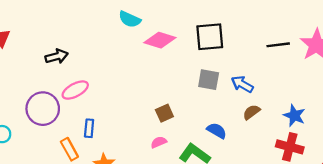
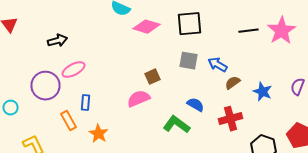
brown semicircle: (251, 112) -> (232, 83), moved
brown square: (164, 113) -> (152, 77), moved
pink semicircle: (159, 142) -> (138, 99), moved, size x1.6
red cross: (290, 147) -> (230, 119), moved, turned -30

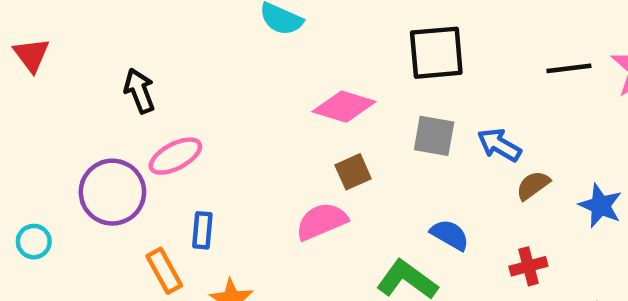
pink diamond: (146, 27) -> (344, 107), moved
black arrow: (58, 41) -> (139, 91), turned -96
red cross: (230, 119) -> (528, 266), size x0.7

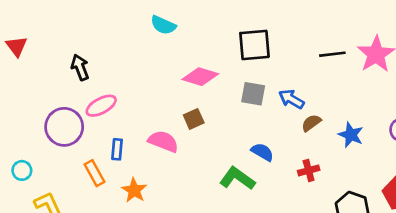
brown square: (353, 172) -> (194, 119), moved
pink semicircle: (322, 221) -> (163, 141), moved, turned 44
cyan circle: (34, 242) -> (22, 170), moved

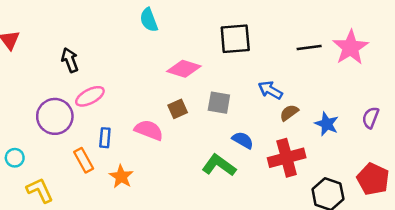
cyan semicircle: (163, 25) -> (149, 20), turned 45
gray square: (253, 94) -> (219, 103), moved
red cross: (309, 170) -> (287, 158), size x1.8

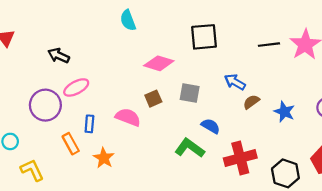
black arrow: (70, 60) -> (59, 56), turned -45
red cross: (287, 158) -> (240, 158), moved

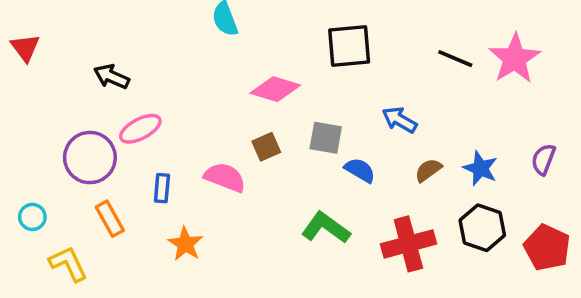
black line: (269, 45) -> (455, 59), turned 30
brown semicircle: (251, 102) -> (428, 170), moved
blue semicircle: (211, 126) -> (360, 170), moved
orange rectangle: (71, 144) -> (110, 219), moved
black hexagon: (285, 173) -> (482, 228), moved

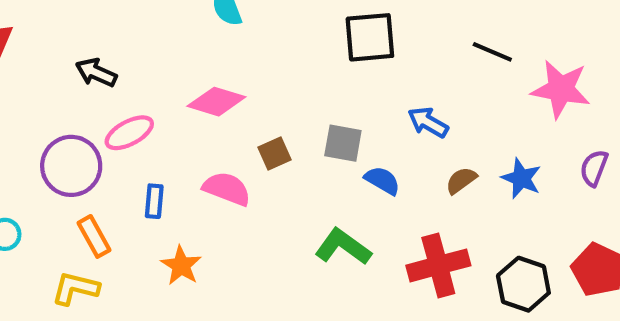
pink star: (515, 59) -> (561, 89), moved, turned -30
pink diamond: (275, 89) -> (216, 102), moved
black hexagon: (482, 228) -> (523, 284), moved
yellow L-shape: (68, 264) -> (75, 288), moved, turned -51

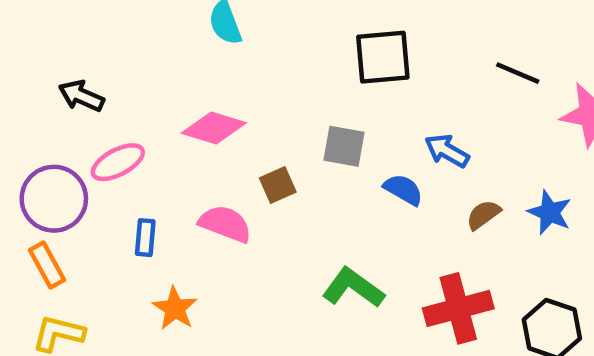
gray square: (343, 143) -> (344, 146), moved
blue semicircle: (382, 180) -> (403, 190), moved
orange rectangle: (94, 236) -> (47, 265), moved

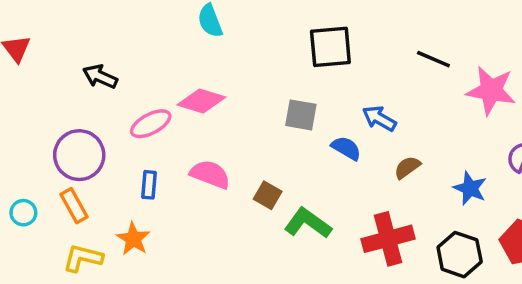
pink ellipse: (118, 162) -> (151, 124), moved
brown square: (278, 185) -> (268, 195), moved, turned -36
blue star: (550, 212) -> (470, 188), moved
orange star: (175, 308) -> (133, 239), moved

